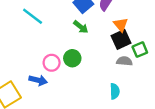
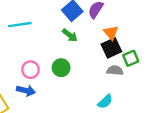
cyan line: (33, 16) -> (20, 25), turned -45
pink circle: (52, 63) -> (31, 70), moved
cyan semicircle: (115, 91) -> (105, 102), turned 49

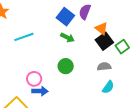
pink circle: (31, 70) -> (34, 79), moved
gray semicircle: (115, 70) -> (104, 67), moved

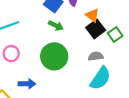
green circle: (66, 66) -> (54, 56), size x1.6
pink circle: (34, 79) -> (11, 54), moved
cyan semicircle: (108, 87) -> (100, 78), size x1.6

